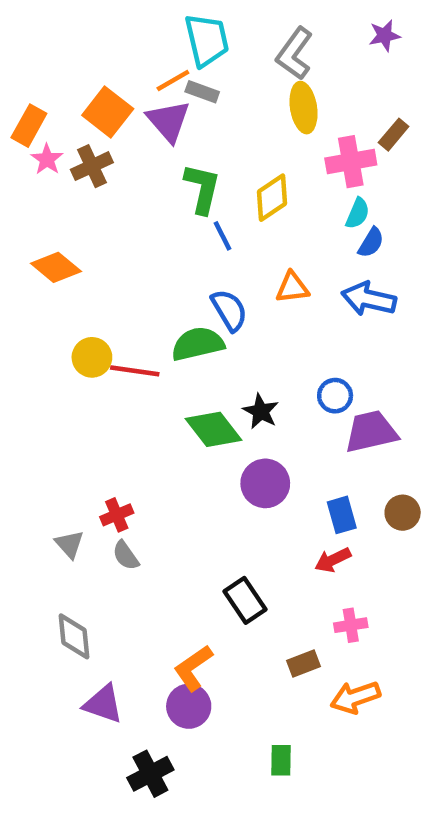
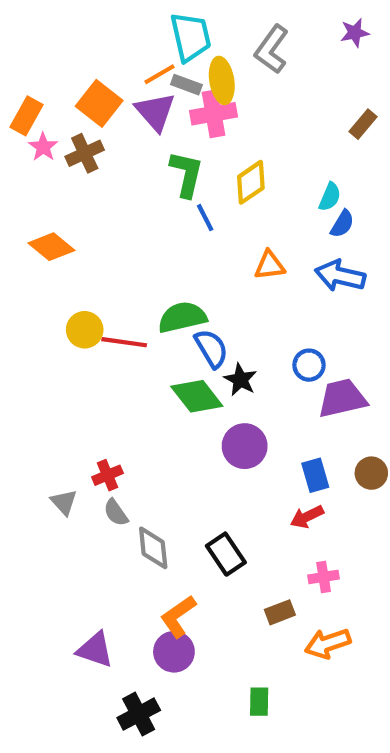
yellow ellipse: (304, 108) -> (222, 80), moved
pink cross: (351, 162) -> (213, 114), moved
blue semicircle: (229, 310) -> (211, 348), moved
gray diamond: (74, 636) -> (153, 548), moved

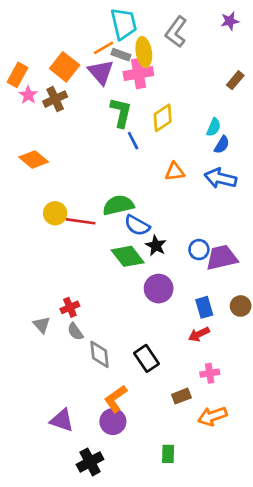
blue semicircle: (211, 348) -> (137, 225), turned 150
blue circle: (309, 365) -> (199, 250), moved

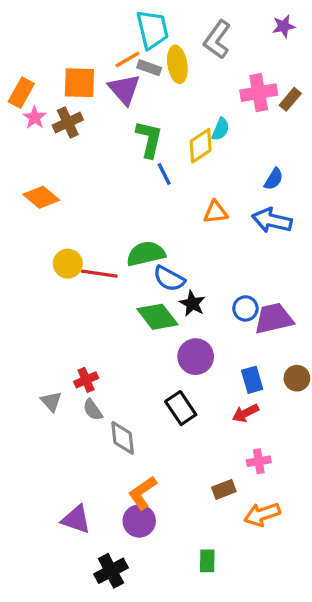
orange square: (65, 67) -> (79, 83), turned -36
pink cross: (138, 73) -> (259, 93), moved
cyan semicircle: (214, 127) -> (221, 129), moved
black rectangle: (146, 358) -> (181, 408), moved

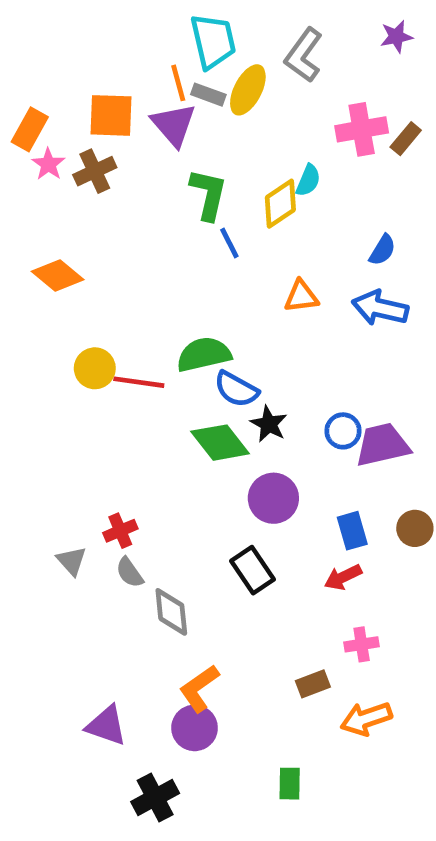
orange line: (128, 59) -> (178, 83), turned -75
yellow ellipse: (177, 64) -> (248, 90), turned 36

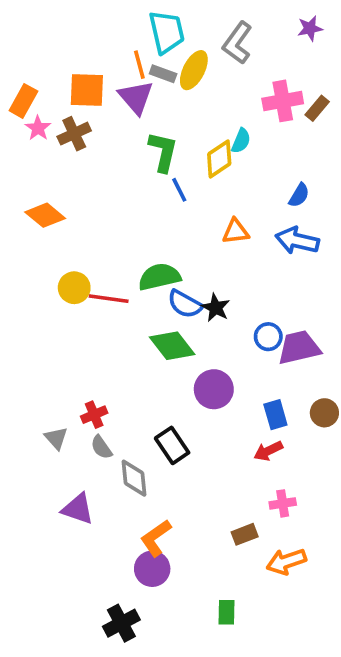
black star: (269, 424) -> (216, 308), moved
black rectangle: (253, 570) -> (172, 445), moved
purple triangle: (106, 726) -> (78, 509), moved

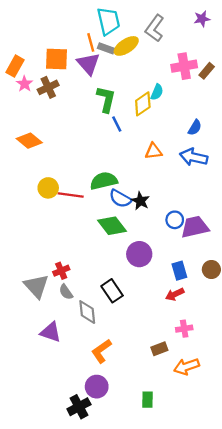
yellow ellipse: (194, 70) -> (126, 46), turned 30
gray triangle: (56, 438) -> (36, 286), size x1.6
purple circle: (152, 569) -> (97, 387), moved

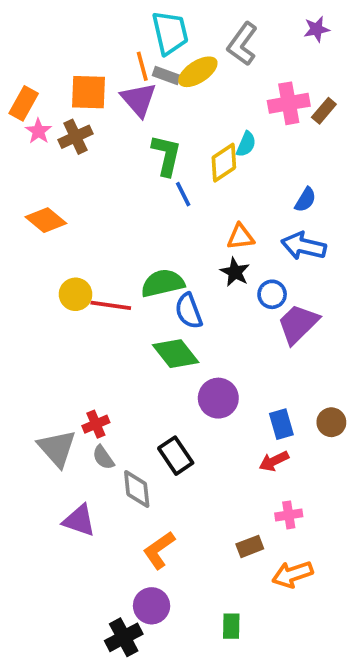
blue semicircle: (120, 199) -> (189, 311), turned 40
black star: (140, 201) -> (235, 272), moved
blue circle: (175, 220) -> (272, 294), moved
purple trapezoid: (195, 227) -> (298, 324), moved, turned -32

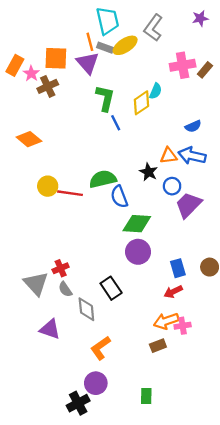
pink star: (38, 131) -> (31, 73), moved
blue semicircle: (305, 200) -> (193, 126), turned 35
orange triangle: (241, 237) -> (169, 156), moved
green diamond: (176, 354) -> (137, 224), moved, turned -48
orange arrow: (292, 574) -> (166, 321), moved

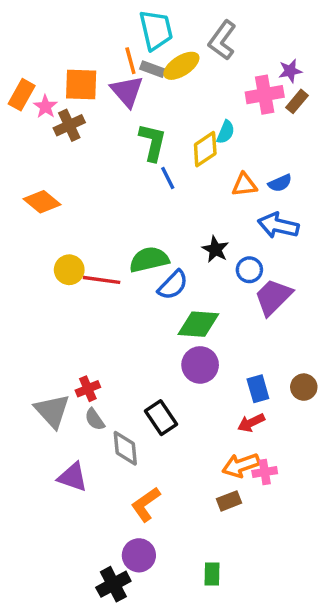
purple star: (200, 18) -> (290, 71), moved
orange triangle: (169, 156) -> (244, 185), moved
blue semicircle: (119, 197) -> (173, 285), turned -115

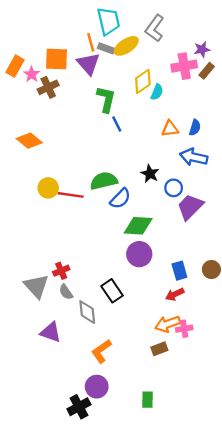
yellow diamond: (205, 149) -> (143, 81), moved
blue semicircle: (280, 183) -> (195, 128), turned -49

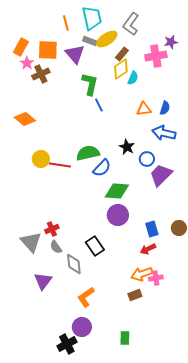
orange line: (91, 42) -> (66, 23), moved
orange rectangle: (15, 66) -> (21, 47), moved
brown rectangle: (207, 71) -> (122, 54), moved
purple triangle: (51, 332) -> (43, 281), turned 48

